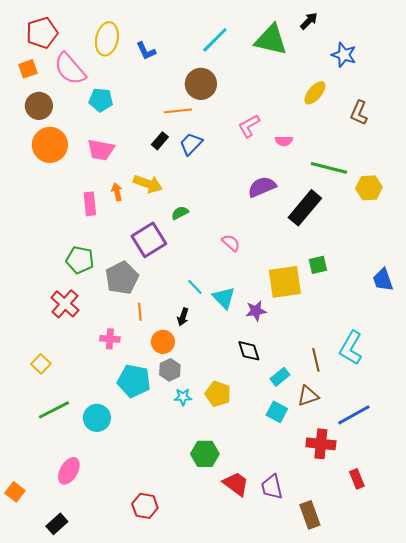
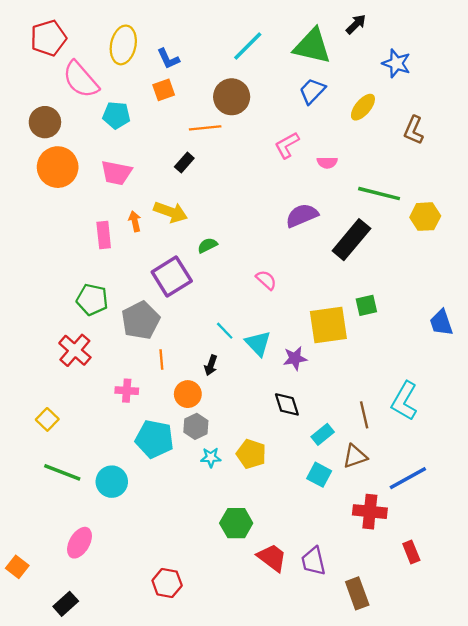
orange square: (28, 69) -> (164, 90), moved
blue trapezoid: (191, 144) -> (312, 91), moved
green line: (54, 410) -> (62, 472), turned 48

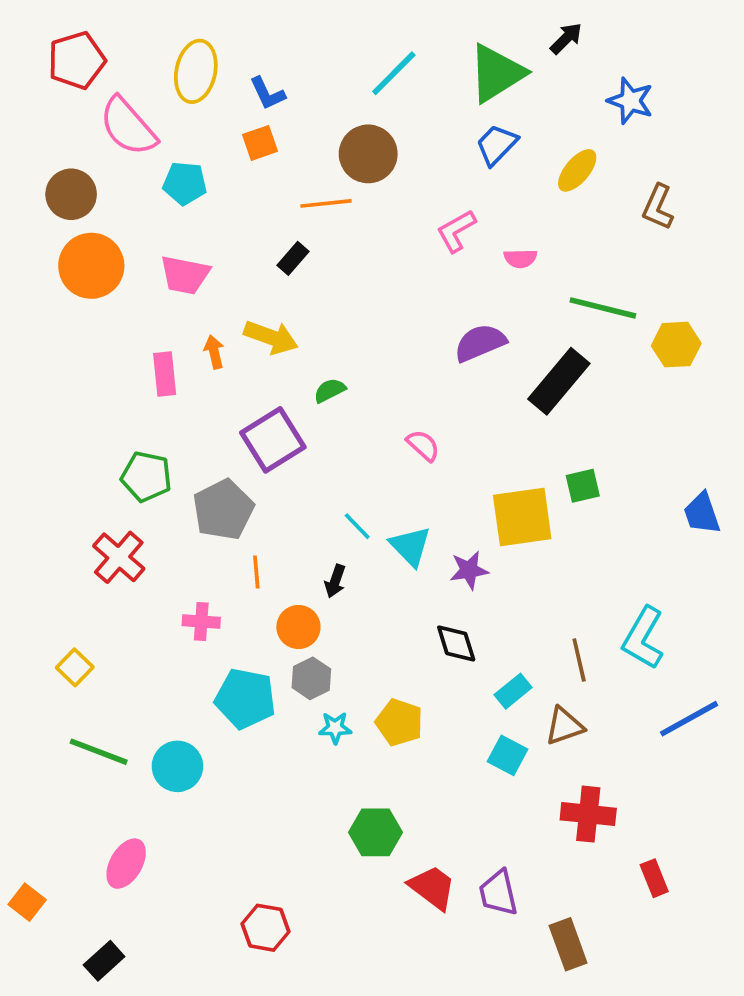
green triangle: (312, 46) -> (497, 73), turned -45
blue line: (408, 478) -> (689, 719), moved

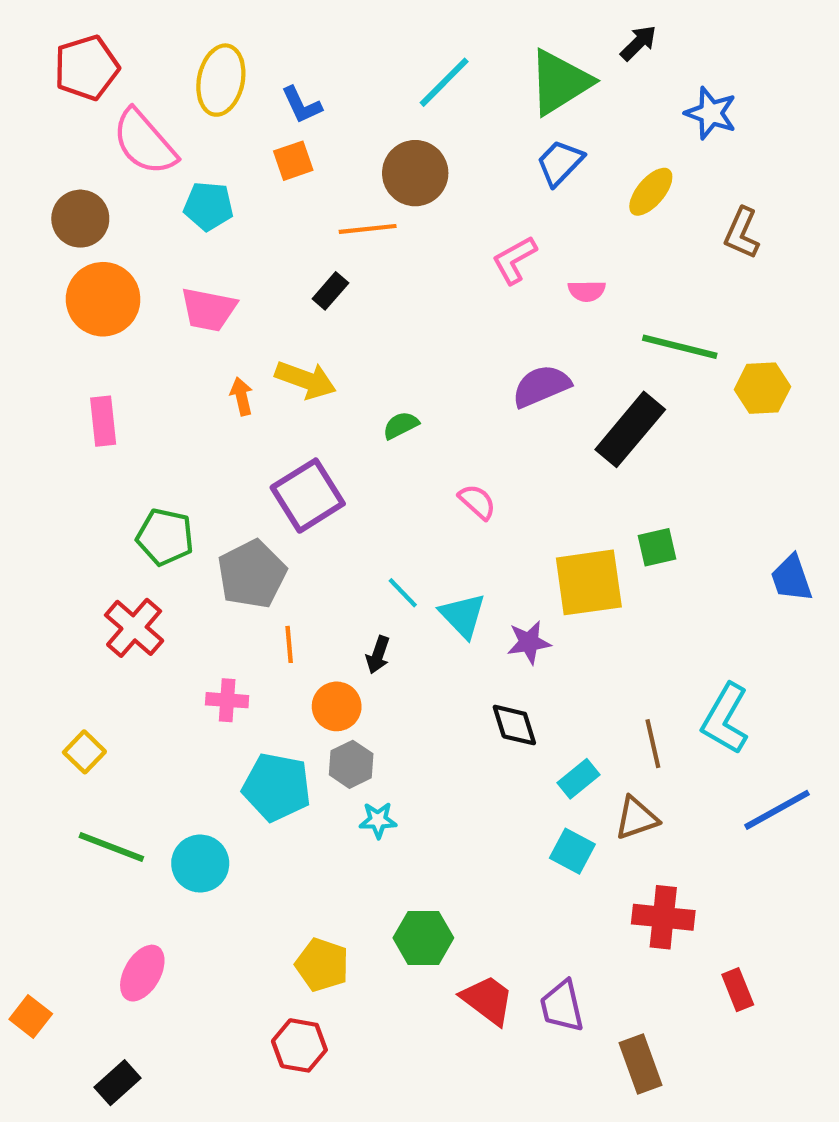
pink rectangle: (165, 374) -> (103, 421), moved
green semicircle: (330, 390) -> (401, 425), moved
yellow pentagon: (399, 722) -> (322, 965), moved

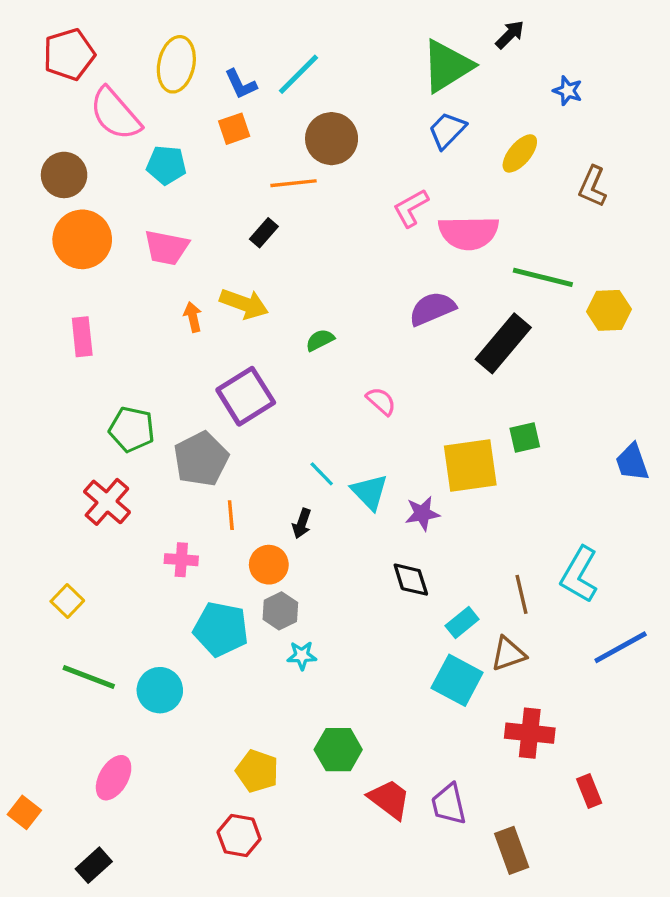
cyan line: (444, 82) -> (299, 74), moved
blue star: (711, 113) -> (568, 91), size x0.7
pink semicircle: (587, 291) -> (469, 233), size x2.0
cyan square: (572, 851) -> (457, 680), size x1.4

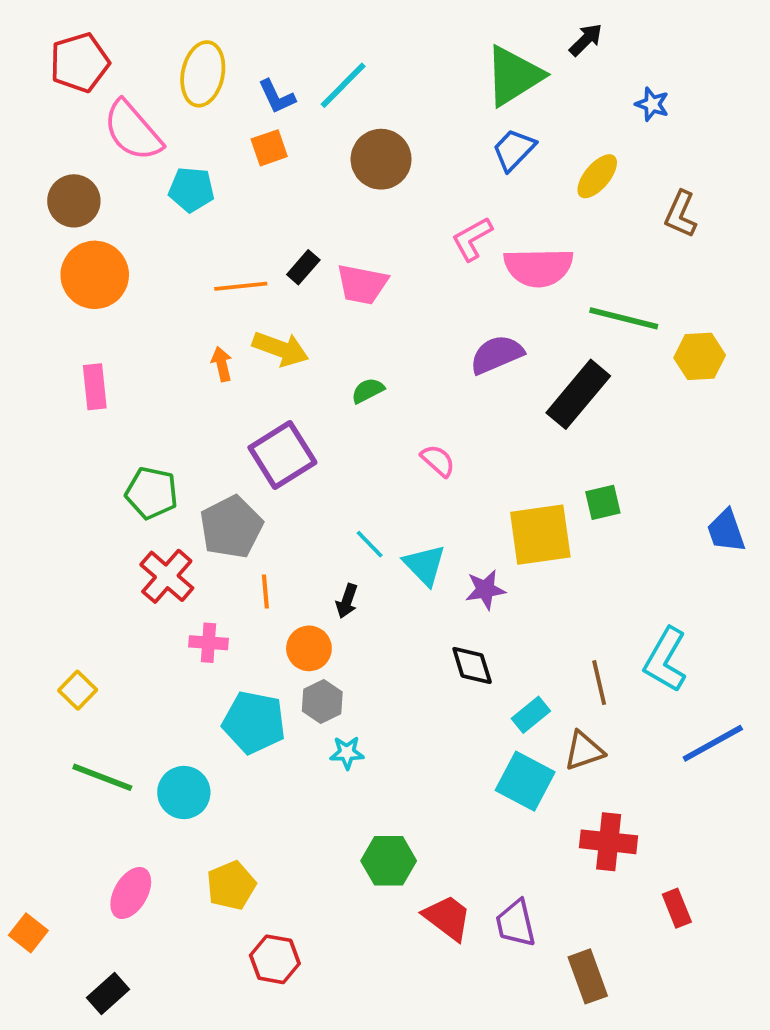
orange line: (294, 183) -> (241, 286), moved
pink trapezoid: (166, 248) -> (362, 284), moved
red cross: (107, 502) -> (167, 576), moved
yellow pentagon: (257, 771) -> (231, 885), moved, turned 30

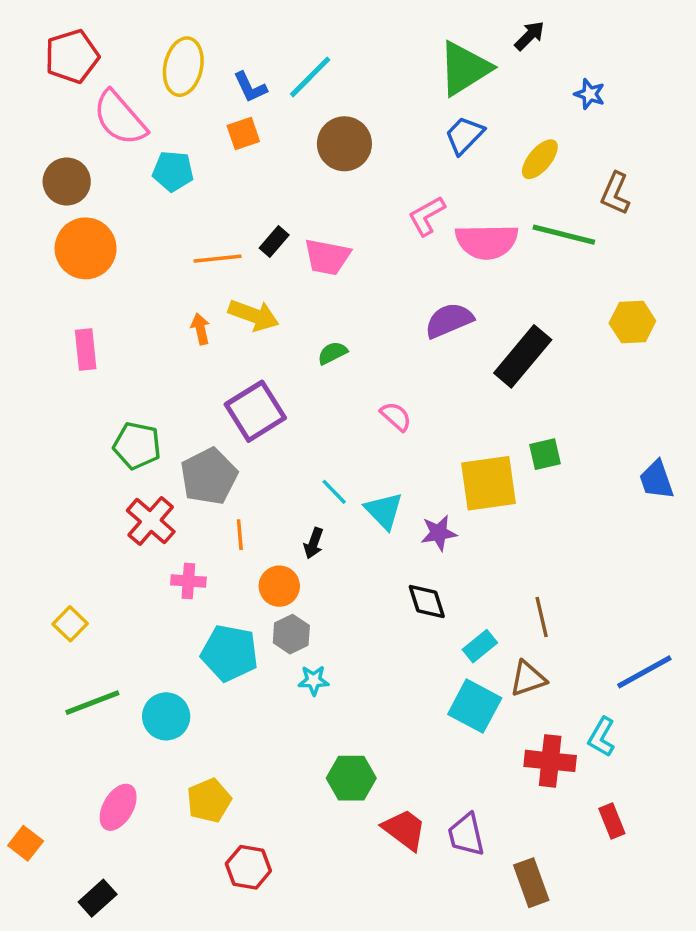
green line: (624, 318) -> (564, 235), moved
cyan L-shape: (665, 660) -> (602, 737), moved, size x0.7
green line: (102, 777) -> (92, 703), turned -42

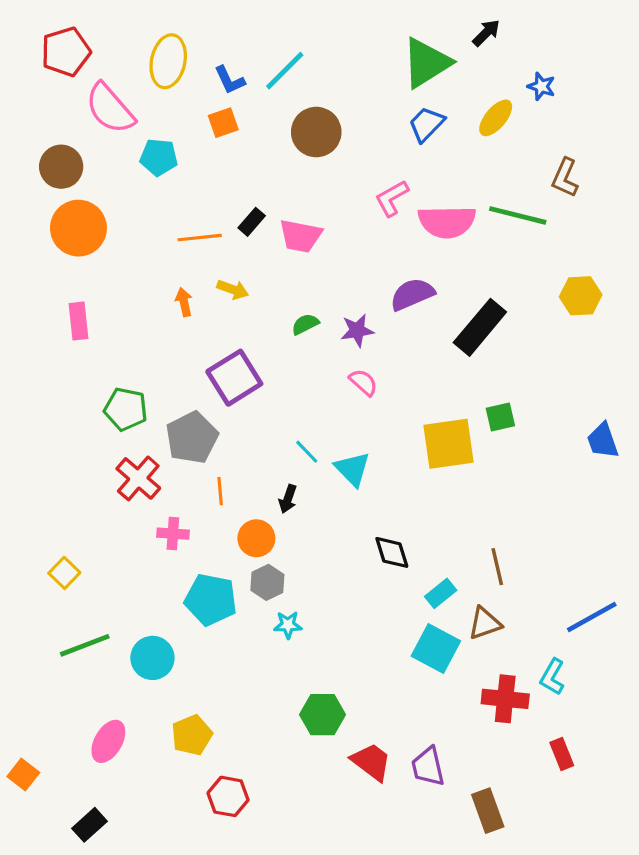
yellow ellipse: (540, 159) -> (496, 118), moved
yellow arrow: (254, 315) -> (233, 289), size x0.7
purple star: (439, 533) -> (357, 330), moved

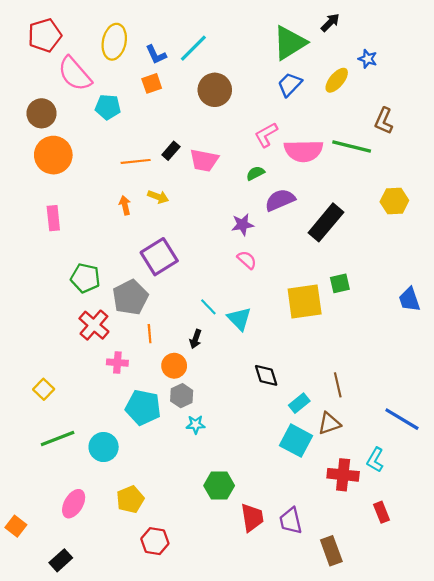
green semicircle: (305, 324) -> (255, 173), moved
blue line: (592, 617) -> (402, 419), turned 60
red trapezoid: (371, 762) -> (252, 518), turned 44

